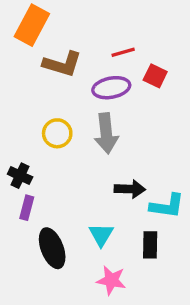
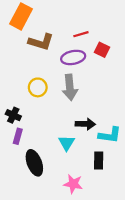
cyan triangle: (101, 235) -> (67, 143), moved

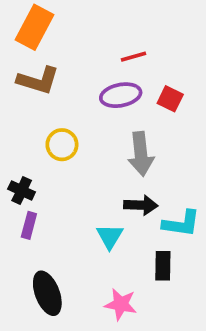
brown L-shape: (41, 42) -> (38, 80), moved
red square: (102, 50) -> (170, 99), moved
gray arrow: (70, 87) -> (141, 154), moved
black ellipse: (34, 163) -> (47, 293), moved

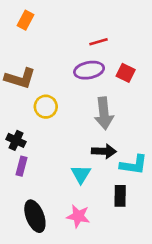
orange rectangle: (34, 27) -> (25, 20), size x0.6
brown L-shape: (38, 80) -> (20, 78), moved
pink star: (121, 304) -> (78, 216), moved

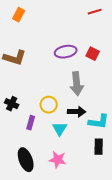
red line: (98, 42) -> (95, 12), moved
yellow circle: (46, 107) -> (49, 105), moved
purple rectangle: (21, 166) -> (31, 123), moved
black rectangle: (120, 196) -> (99, 147), moved

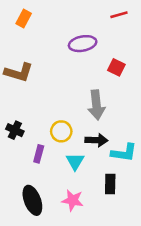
purple ellipse: (66, 52) -> (83, 44), moved
black rectangle: (99, 147) -> (110, 184), moved

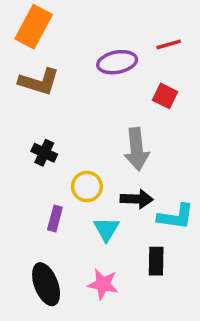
red line: (119, 15) -> (169, 44), moved
orange rectangle: (24, 18) -> (34, 27), size x1.6
brown L-shape: (19, 72) -> (39, 82), moved
black cross: (15, 130) -> (44, 153), moved

